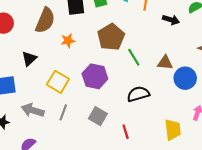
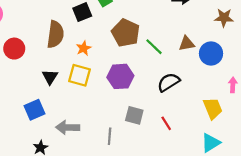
yellow square: (58, 82) -> (79, 75), moved
gray line: (63, 112) -> (110, 136), moved

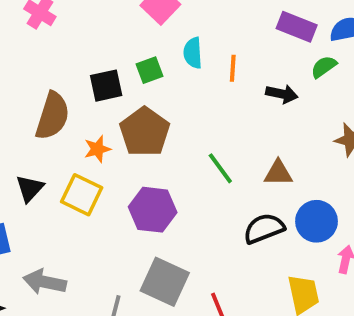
brown pentagon: (126, 33) -> (145, 132), moved
blue circle: (211, 54) -> (317, 221), moved
black semicircle: (169, 82) -> (264, 228), moved
gray square: (134, 115) -> (165, 282), size x1.4

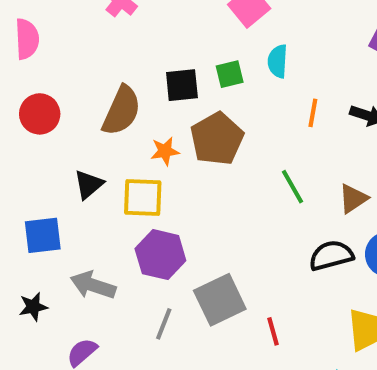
orange line: (233, 68) -> (313, 113), moved
brown triangle: (278, 173) -> (353, 199), turned -40
yellow square: (82, 195) -> (143, 198), turned -30
purple hexagon: (153, 210) -> (160, 255), moved
gray square: (165, 282) -> (220, 300), turned 33

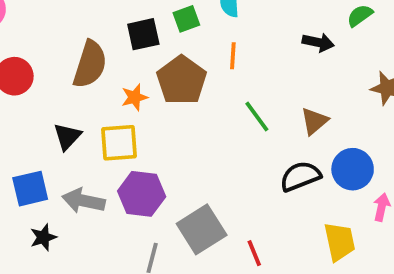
orange line: (313, 113) -> (233, 56), moved
gray arrow: (93, 285) -> (84, 201), moved
black star: (33, 307) -> (43, 237), moved

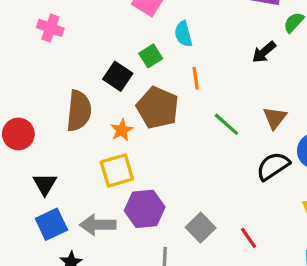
black square: (143, 34) -> (118, 76), turned -32
black arrow: (318, 42) -> (264, 52), turned 140
black triangle: (67, 136) -> (45, 184), moved
gray square: (202, 229) -> (201, 228), size x0.7

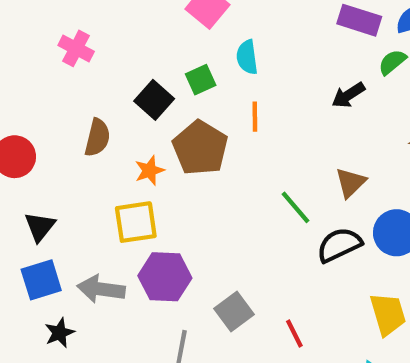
pink cross: (50, 28) -> (76, 48), moved
brown semicircle: (79, 111) -> (97, 138), size x0.7
green line: (226, 124) -> (296, 207), moved

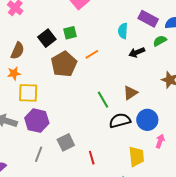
cyan semicircle: (247, 57) -> (123, 31), moved
orange line: (255, 117) -> (92, 54), turned 48
orange star: (149, 170) -> (14, 73), moved

